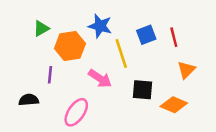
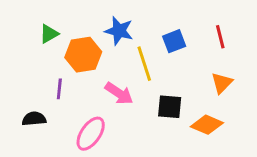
red line: (174, 37) -> (220, 37), moved

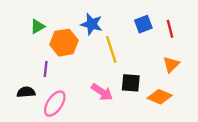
blue square: (174, 41) -> (143, 24), moved
pink arrow: (119, 93) -> (102, 92), moved
pink ellipse: (91, 134) -> (55, 104), moved

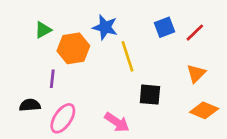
red line: (170, 29) -> (195, 33), turned 60
pink arrow: (102, 92) -> (117, 122), moved
orange diamond: (160, 97) -> (204, 110), moved

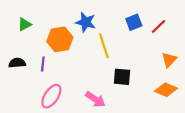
green triangle: (43, 30) -> (25, 24), moved
orange triangle: (196, 73) -> (169, 60), moved
black semicircle: (30, 105) -> (17, 63), moved

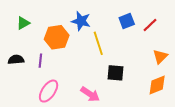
orange diamond: (166, 90) -> (157, 85), turned -45

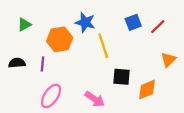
orange diamond: (157, 85) -> (147, 90), moved

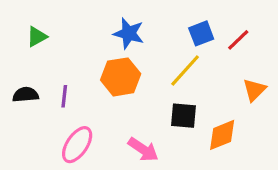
orange hexagon: (60, 39) -> (121, 77), moved
yellow line: (103, 46) -> (185, 70), moved, turned 60

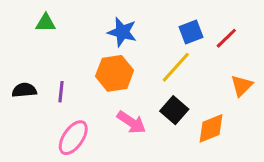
green triangle: (37, 37) -> (46, 23), moved, turned 30
black square: (183, 116) -> (174, 110), turned 36
pink arrow: (143, 149) -> (131, 122), moved

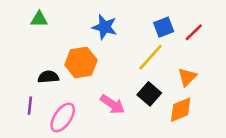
orange hexagon: (115, 73) -> (81, 62), moved
orange triangle: (242, 86) -> (187, 77), moved
black semicircle: (24, 90) -> (48, 77), moved
purple line: (61, 92) -> (30, 106), moved

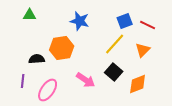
red line: (194, 32) -> (148, 25), turned 70
orange triangle: (187, 77) -> (143, 50), moved

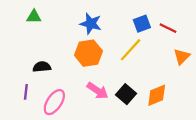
orange hexagon: (62, 48) -> (88, 53), moved
orange triangle: (143, 50) -> (182, 57), moved
black square: (114, 72) -> (126, 94), moved

